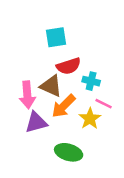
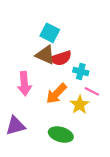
cyan square: (56, 37) -> (50, 33), turned 36
brown triangle: (51, 86) -> (45, 55), moved
purple triangle: (36, 122) -> (15, 126), moved

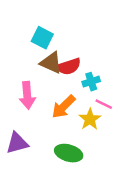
cyan square: (50, 33) -> (42, 38), moved
cyan cross: (81, 71) -> (91, 82), turned -32

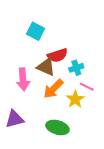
brown triangle: (51, 63) -> (46, 67), moved

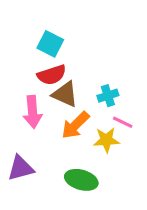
red semicircle: (58, 55) -> (52, 75), moved
yellow star: (75, 99) -> (106, 140), turned 30

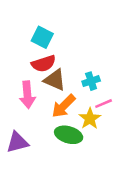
pink line: (123, 122) -> (104, 104), turned -49
yellow star: (106, 140) -> (90, 119), turned -30
green ellipse: (81, 180) -> (69, 135), moved

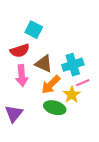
red semicircle: (44, 64) -> (20, 51), moved
cyan cross: (91, 81) -> (73, 65), size x1.5
purple triangle: (17, 142) -> (14, 114), turned -36

